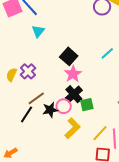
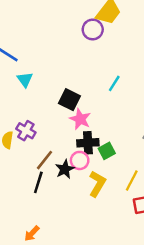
black cross: (74, 94) -> (88, 143), turned -36

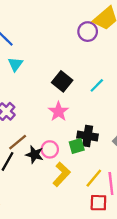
black square: (69, 100) -> (62, 81), moved
black cross: (88, 143) -> (88, 136), moved
black star: (65, 169) -> (34, 155), turned 30

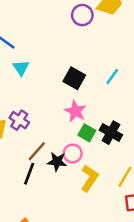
purple circle: (88, 32) -> (82, 15), moved
black cross: (88, 136) -> (111, 133), turned 30
green square: (77, 146) -> (87, 133), moved, turned -35

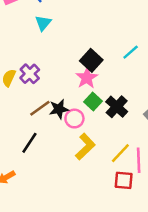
black square: (74, 78) -> (91, 60), moved
black star: (57, 162) -> (59, 109), moved, turned -30
black line: (29, 174) -> (29, 143), moved

